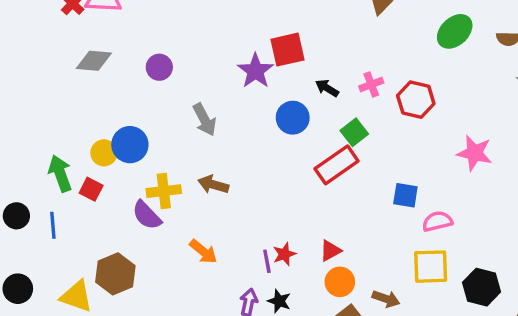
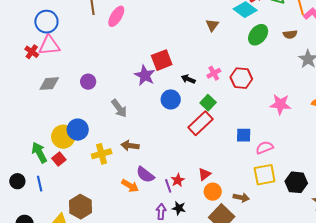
yellow circle: (104, 153) -> (63, 137), size x1.5
red square: (91, 189) -> (59, 159), turned 32
purple semicircle: (147, 215) -> (145, 175), moved

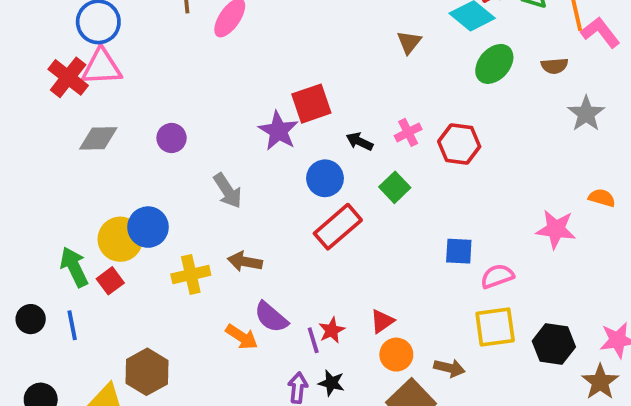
red cross: (32, 52) -> (68, 77), size x1.5
pink star: (280, 104) -> (556, 229), moved
red rectangle: (201, 123) -> (338, 227), moved

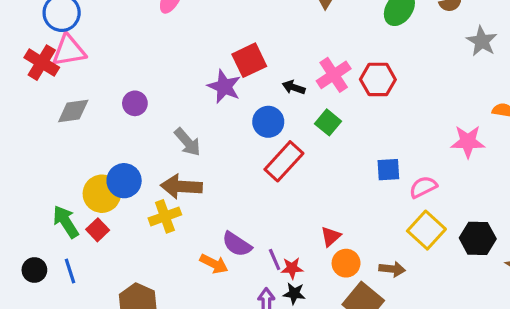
pink cross: (408, 132) -> (334, 75), size x1.5
brown arrow: (245, 262) -> (181, 187), moved, size x1.4
yellow square: (495, 327) -> (426, 230), turned -33
red star: (332, 330) -> (292, 268), moved, turned 30

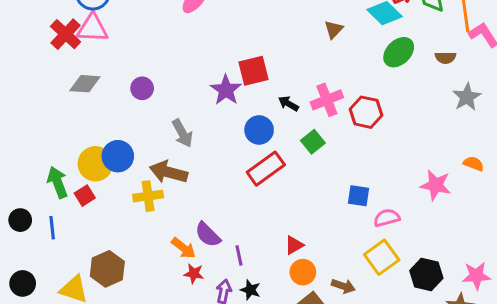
red star: (292, 268) -> (194, 274), moved

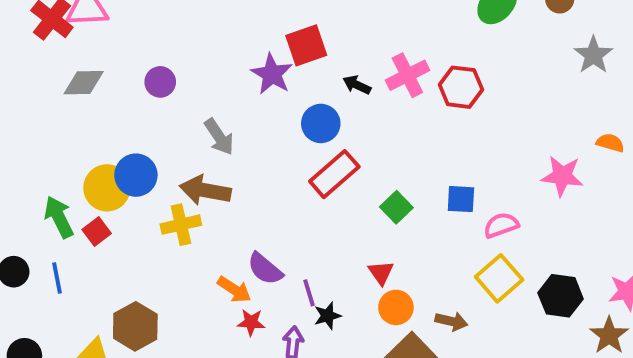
green square: (313, 142) -> (396, 207), moved
red triangle: (294, 245) -> (381, 273), turned -30
black star: (250, 290) -> (327, 316), moved, turned -30

